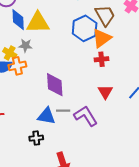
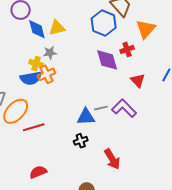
yellow triangle: (38, 23) -> (57, 28), size x0.7
orange triangle: (102, 38) -> (146, 29), moved
purple diamond: (55, 85) -> (107, 60), moved

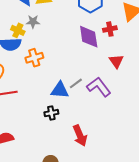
orange cross: (46, 74) -> (34, 58), moved
gray line: (101, 108) -> (76, 83), turned -32

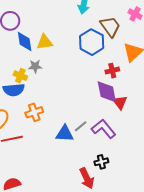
purple diamond: (89, 37) -> (107, 92), moved
orange cross: (34, 58) -> (34, 112), moved
black cross: (51, 113) -> (101, 162), moved

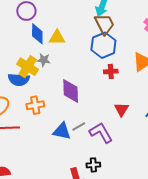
brown trapezoid: (110, 27) -> (104, 24), moved
red cross: (112, 71) -> (111, 71), moved
yellow cross: (20, 76) -> (28, 67), size x1.5
purple diamond: (107, 92) -> (71, 91), moved

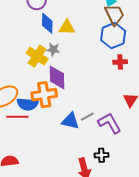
blue semicircle: (19, 80) -> (27, 104), moved
purple diamond: (71, 91) -> (57, 77), moved
orange cross: (35, 105) -> (44, 95), size x1.4

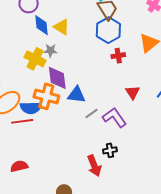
yellow triangle: (67, 27) -> (62, 27), turned 36
orange cross: (44, 95) -> (46, 96), turned 30
blue triangle: (70, 121) -> (76, 95), moved

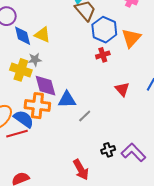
blue hexagon: (108, 30) -> (104, 30), moved
blue semicircle: (31, 108) -> (24, 119), turned -135
purple L-shape: (114, 118) -> (133, 152), moved
red arrow: (94, 166) -> (81, 170), moved

